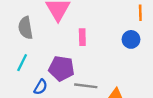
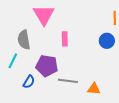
gray semicircle: (26, 28) -> (24, 40), moved

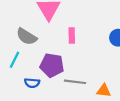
gray semicircle: (24, 40) -> (27, 37), turned -48
blue semicircle: (29, 82) -> (32, 83), turned 64

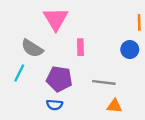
gray line: (75, 82) -> (104, 82), moved
blue semicircle: (32, 83) -> (55, 105), moved

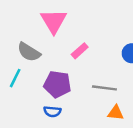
pink rectangle: (80, 47) -> (80, 51), turned 49

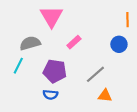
gray semicircle: (29, 52) -> (30, 43), turned 132
gray line: (104, 88) -> (95, 74), turned -48

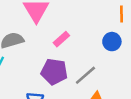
purple pentagon: (55, 71) -> (54, 72), moved

